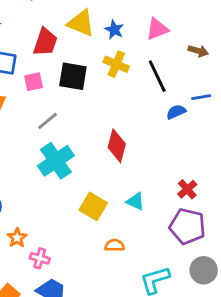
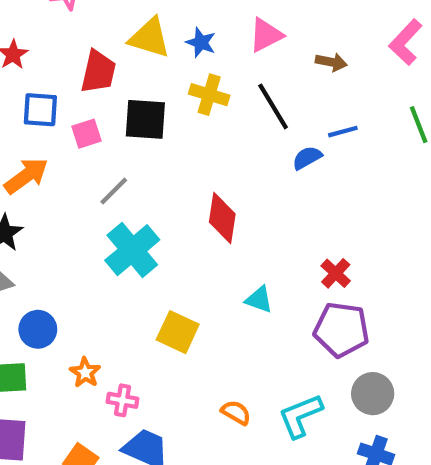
yellow square: (93, 206) -> (178, 332), moved
orange semicircle: (114, 245) -> (236, 413), moved, turned 36

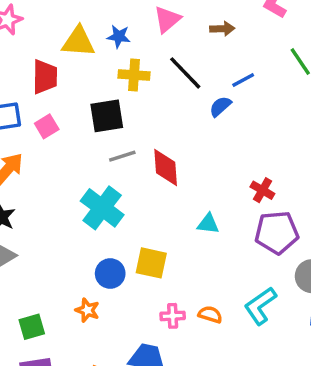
black square: (145, 119) -> (107, 116), moved
gray line: (114, 191) -> (122, 156), moved, turned 40
blue circle: (38, 329) -> (110, 274), moved
pink cross: (123, 400) -> (173, 316), moved

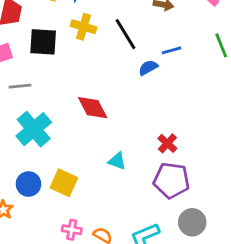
black square: (107, 116) -> (43, 42), moved
gray line: (122, 156) -> (20, 86), moved
red diamond: (166, 168) -> (93, 108), turned -36

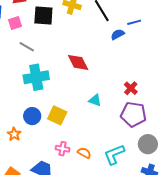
gray line: (20, 86) -> (27, 47), turned 35
cyan cross: (34, 129) -> (36, 77), turned 30

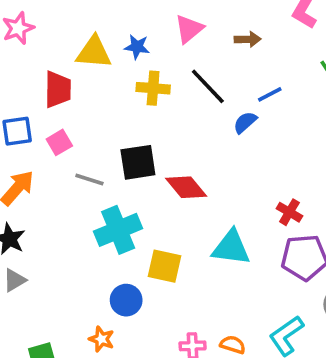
black square: (43, 16) -> (138, 162), moved
cyan triangle: (95, 100) -> (231, 248), size x1.6
yellow square: (57, 115) -> (164, 266), moved

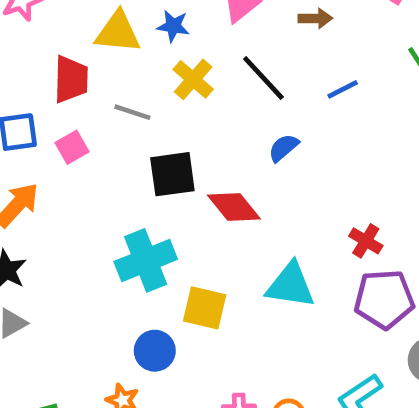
yellow cross: (153, 88) -> (193, 79), turned 36
blue semicircle: (245, 122) -> (283, 148), moved
gray line: (89, 180) -> (132, 112), moved

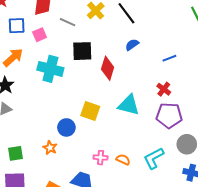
blue line: (343, 89) -> (169, 58), moved
red diamond: (234, 207) -> (108, 68), turned 50
cyan cross: (146, 260) -> (50, 69), moved, turned 30

